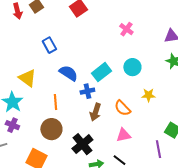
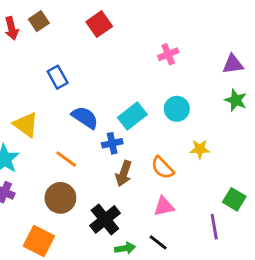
pink cross: (126, 29) -> (168, 54), turned 32
orange line: (55, 102) -> (66, 159), turned -49

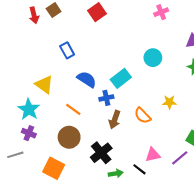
pink cross: (168, 54) -> (161, 12), moved
cyan circle: (177, 109) -> (153, 58), moved
pink triangle: (164, 207) -> (153, 155), moved
purple line: (214, 227) -> (180, 158), turned 60

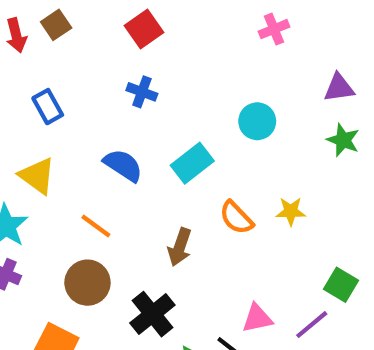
blue rectangle: (67, 50) -> (48, 107), moved
blue cross: (106, 98) -> (142, 92), moved, turned 32
orange semicircle: (143, 116) -> (236, 218), moved

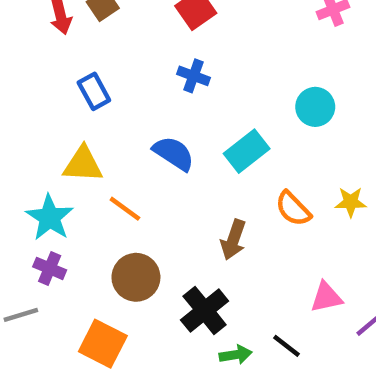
yellow triangle: (37, 176) -> (83, 164), turned -33
orange line: (96, 226) -> (125, 209), moved
pink triangle: (257, 318) -> (326, 297), moved

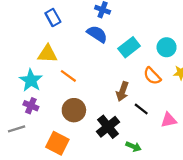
cyan circle: (315, 107) -> (167, 47), moved
blue semicircle: (174, 153) -> (97, 34), moved
black line: (286, 346) -> (141, 109), moved
green arrow: (236, 355) -> (133, 147), moved, turned 32

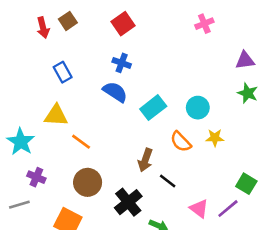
cyan star: (31, 80) -> (21, 142), moved
pink triangle: (169, 120) -> (199, 209), moved, turned 49

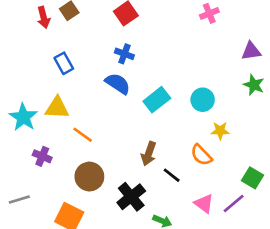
cyan star: (21, 142) -> (23, 117), moved
orange semicircle: (181, 142) -> (201, 155), moved
purple cross: (36, 177) -> (42, 156), moved

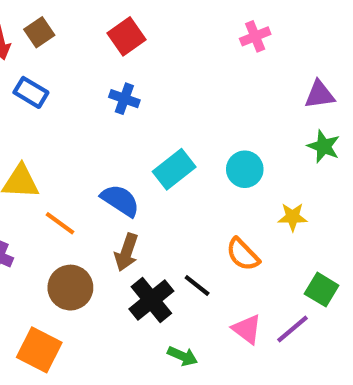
blue rectangle: (64, 63) -> (31, 92), moved, turned -30
blue semicircle: (118, 84) -> (120, 200), moved
yellow star: (220, 131) -> (293, 217), moved
brown arrow: (149, 154) -> (126, 252), moved
black cross: (131, 197) -> (151, 300), moved

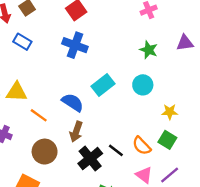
blue cross: (124, 99) -> (75, 45), size x1.5
green star: (324, 146) -> (149, 50), moved
orange semicircle: (243, 254) -> (142, 146), moved
green square: (322, 290) -> (167, 140), moved

